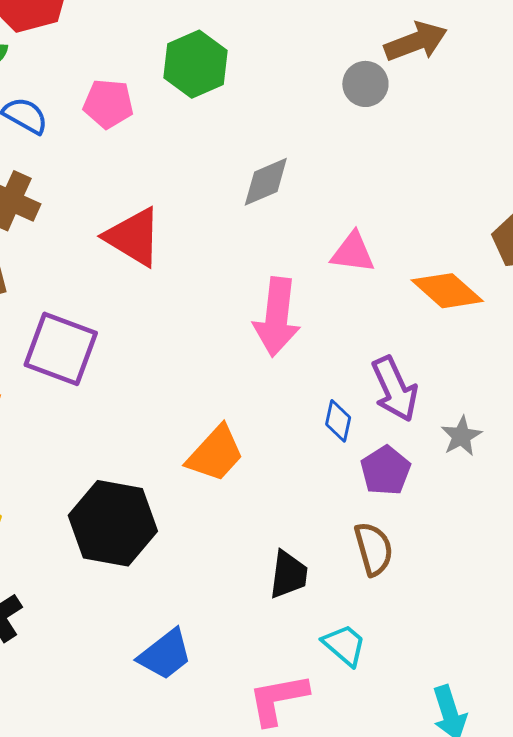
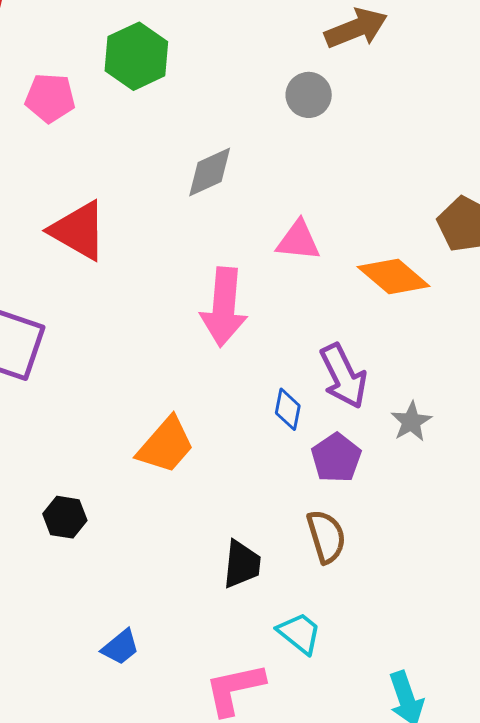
gray circle: (365, 84) -> (309, 95), moved
black hexagon: (113, 523) -> (65, 517), size x0.5
blue trapezoid: (165, 655) -> (120, 647), size x0.7

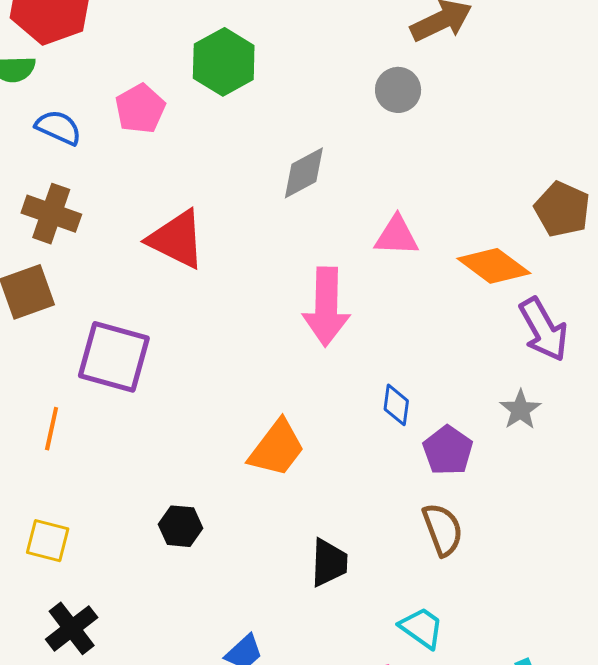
pink pentagon: (50, 98) -> (140, 109), turned -30
purple arrow: (343, 376) -> (544, 329), moved
black trapezoid: (242, 564) -> (329, 563), moved

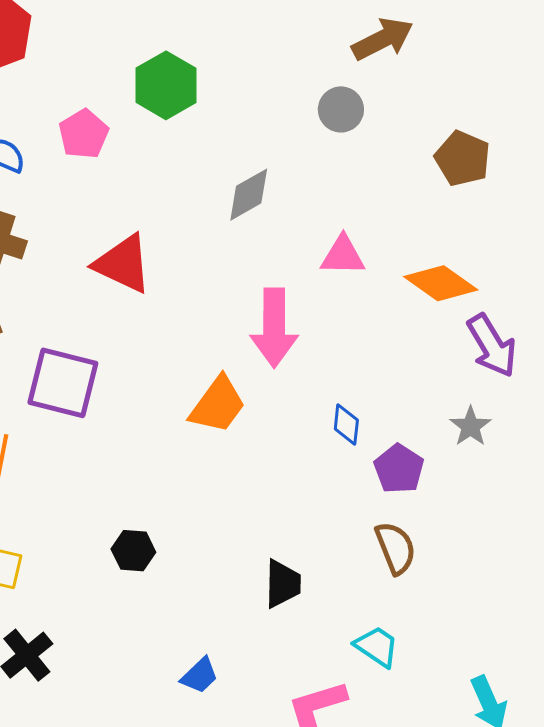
brown pentagon: (562, 209) -> (463, 158), moved
orange trapezoid: (277, 448) -> (218, 405), moved

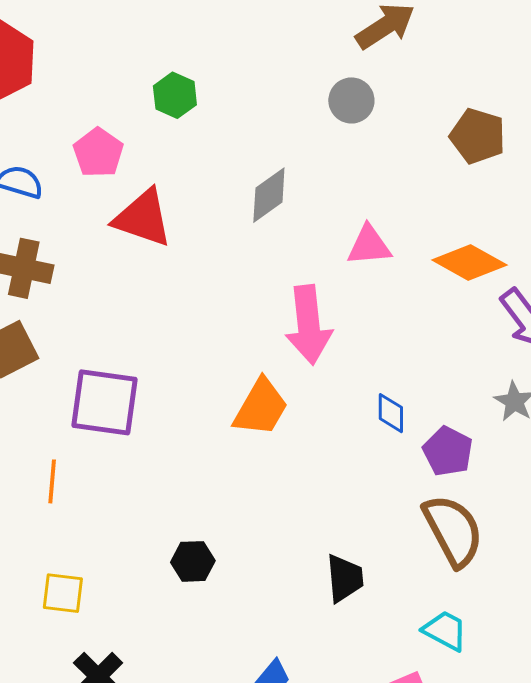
green hexagon: (166, 85) -> (175, 95), size x0.7
red triangle: (123, 264) -> (143, 218), moved
brown semicircle: (395, 548) -> (453, 530), size x1.4

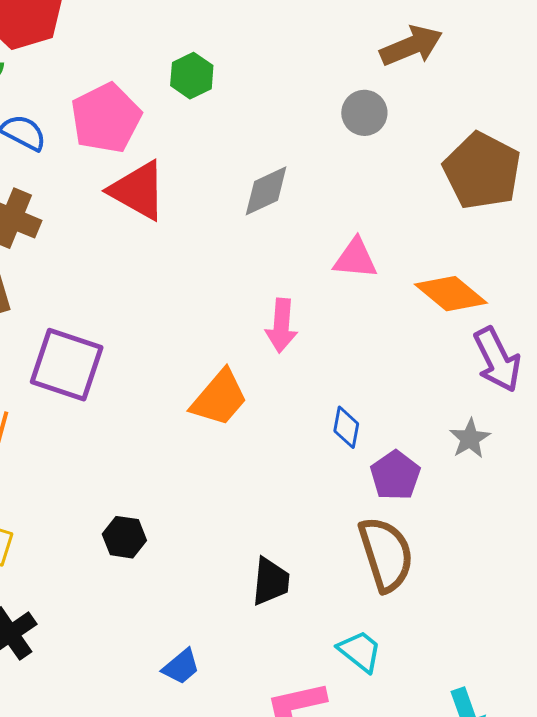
brown pentagon: (478, 136) -> (482, 171), size x1.4
pink pentagon: (98, 153) -> (106, 118), size x1.4
pink arrow: (309, 325) -> (281, 326), size x0.7

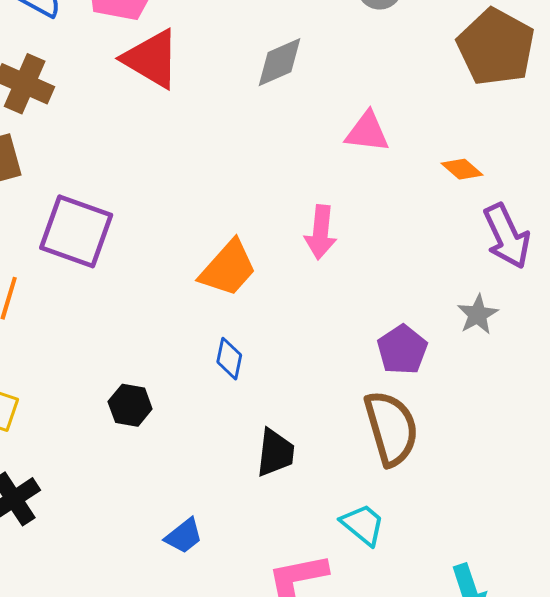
orange diamond: (451, 294) -> (462, 169), size x0.6
pink arrow: (281, 326) -> (321, 232), moved
blue diamond: (346, 427) -> (229, 359), moved

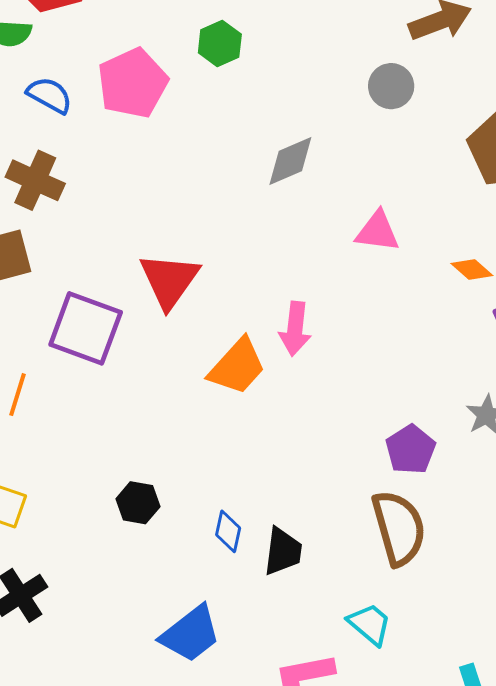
red triangle: (151, 59) -> (169, 280), moved, turned 34
pink arrow: (321, 232) -> (295, 329), moved
blue diamond: (229, 359) -> (228, 531), moved
blue trapezoid: (184, 536) -> (190, 634), size x1.6

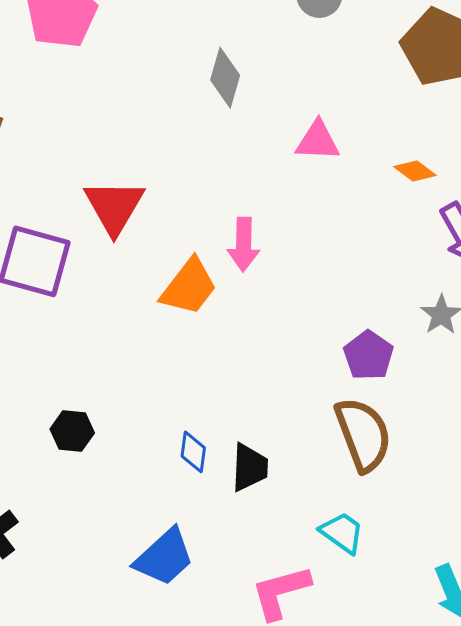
gray diamond: (290, 161) -> (225, 78), turned -46
black hexagon: (138, 503) -> (72, 431), moved

